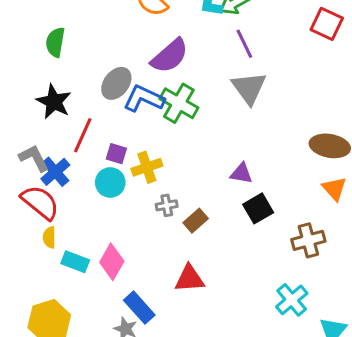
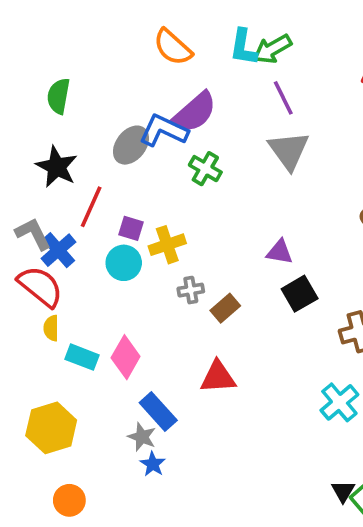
blue L-shape: (144, 99) -> (164, 131), moved
green cross: (179, 103) -> (205, 169), size x0.7

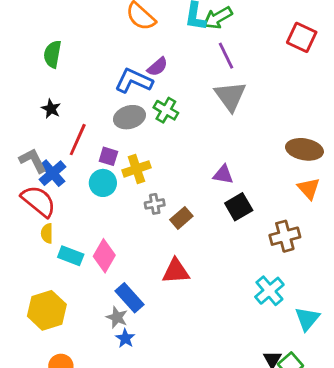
purple semicircle: (194, 112) -> (157, 67), size x0.6
gray ellipse: (131, 145) -> (129, 117), moved, turned 36
black star: (57, 167) -> (51, 109), size x0.6

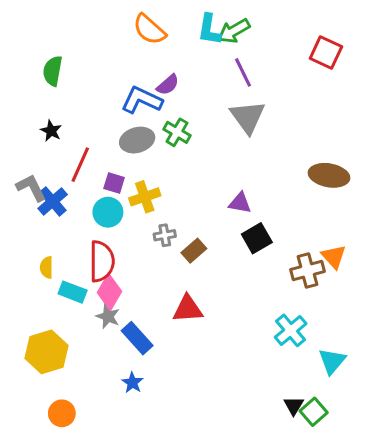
orange triangle: (309, 189) -> (334, 257), moved
red semicircle: (38, 201) -> (102, 261), moved, turned 51
gray star: (117, 317) -> (108, 317), moved

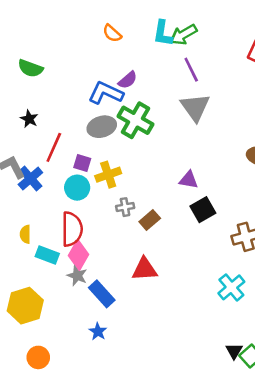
orange semicircle: (149, 29) -> (112, 33), size x0.7
green semicircle: (53, 71) -> (30, 68), turned -80
green cross: (177, 132) -> (135, 120), size x1.5

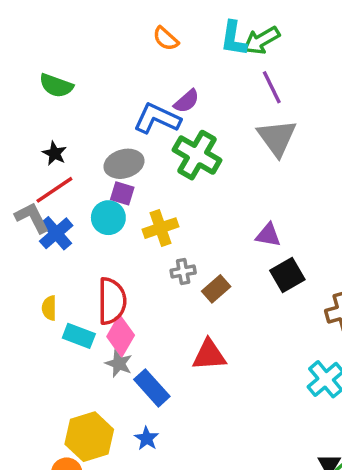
gray ellipse: (102, 127) -> (124, 164), moved
red line: (54, 147) -> (54, 190), moved, turned 32
purple square: (82, 163) -> (122, 193), moved
cyan circle: (77, 188) -> (108, 218), moved
yellow hexagon: (25, 306) -> (89, 437), moved

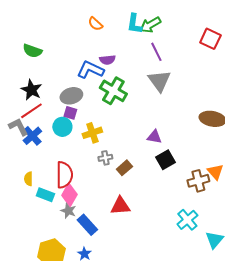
purple semicircle: (187, 101) -> (107, 60), turned 35
black star: (54, 153) -> (31, 90), size x1.5

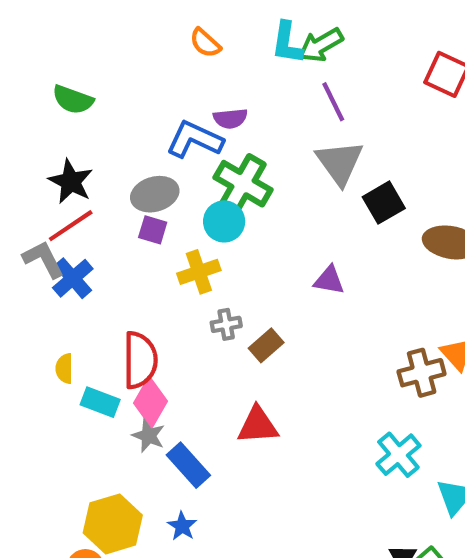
cyan circle: (62, 127) -> (224, 221), moved
black square: (165, 160) -> (384, 203), moved

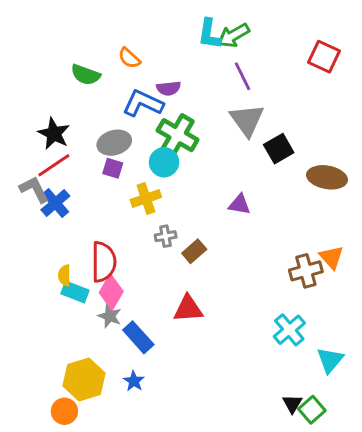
orange semicircle: (205, 43) -> (129, 58), moved
green semicircle: (73, 100) -> (86, 75), moved
yellow semicircle: (64, 369) -> (64, 275), moved

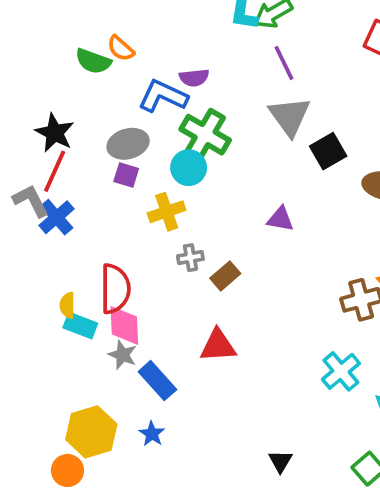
orange semicircle: (129, 58) -> (121, 48), moved
red line: (54, 165) -> (55, 171), turned -32
pink diamond: (111, 292) -> (124, 325), turned -32
black triangle: (292, 404) -> (280, 461), moved

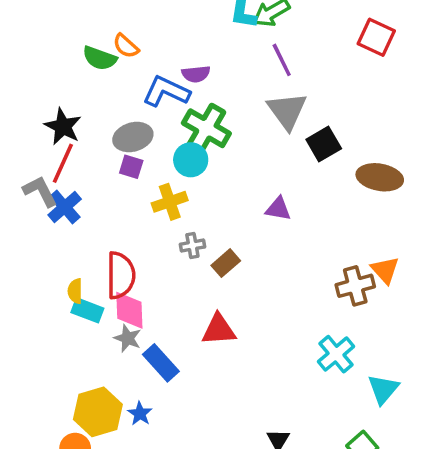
blue star: (152, 434) -> (140, 414), moved

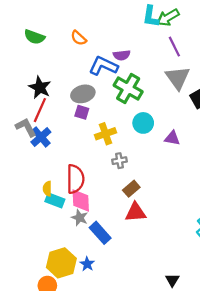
green semicircle: (100, 58) -> (34, 37), moved
cyan circle: (191, 160) -> (143, 123), moved
brown rectangle: (226, 263) -> (131, 189), moved

